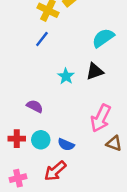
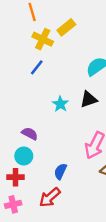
red cross: (17, 139) -> (16, 177), moved
cyan circle: (41, 140) -> (24, 156), moved
blue semicircle: (66, 145) -> (60, 171), turned 91

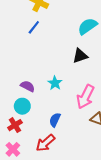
cyan star: (60, 104) -> (55, 83), moved
red cross: (16, 177) -> (15, 125), turned -32
pink cross: (13, 204) -> (13, 149), turned -32

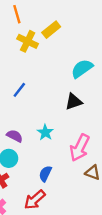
blue line: (34, 27) -> (19, 90), moved

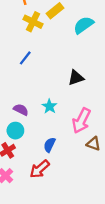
cyan semicircle: (82, 69) -> (84, 25), moved
blue line: (19, 90) -> (25, 58), moved

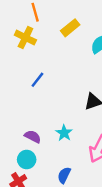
yellow cross: (33, 22) -> (25, 38), moved

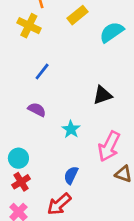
purple semicircle: (33, 137) -> (37, 110), moved
cyan circle: (27, 160) -> (18, 158), moved

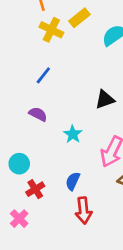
yellow cross: (29, 26) -> (51, 30), moved
red cross: (21, 182) -> (35, 189), moved
red arrow: (59, 204) -> (83, 211), moved, turned -55

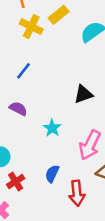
red arrow: (83, 211) -> (77, 193), moved

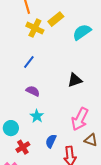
purple semicircle: (18, 109) -> (33, 91), moved
cyan star: (52, 128) -> (37, 116), moved

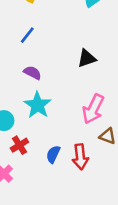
cyan star: (37, 116) -> (38, 105), size x1.5
blue semicircle: (51, 141) -> (53, 154), moved

